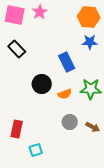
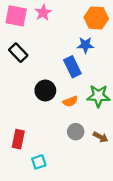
blue star: (90, 42) -> (85, 45), moved

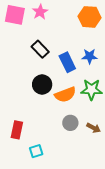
blue star: (85, 45) -> (90, 56), moved
black rectangle: (18, 53) -> (40, 49), moved
orange semicircle: (70, 101) -> (65, 95), size x1.5

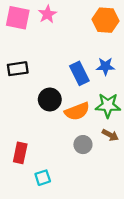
black rectangle: (40, 49) -> (18, 69), moved, turned -54
brown arrow: (94, 128) -> (110, 135), moved

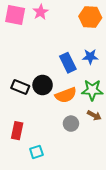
black rectangle: (18, 69) -> (20, 87), moved, turned 30

